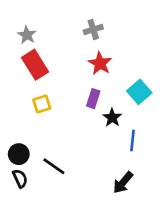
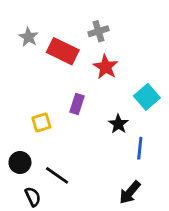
red rectangle: (35, 65) -> (63, 51), moved, turned -32
purple rectangle: (93, 99) -> (77, 104), moved
yellow square: (42, 104) -> (41, 123), moved
black semicircle: (20, 178) -> (33, 197), moved

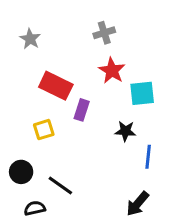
red rectangle: (63, 51) -> (56, 86), moved
cyan square: (147, 97) -> (142, 93), moved, turned 35
black star: (118, 124) -> (125, 131), turned -30
black semicircle: (33, 197) -> (35, 208), turned -78

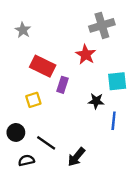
gray cross: (104, 33) -> (102, 25), moved, size x1.5
cyan square: (142, 93) -> (117, 81), moved
black arrow: (138, 204) -> (76, 157), moved

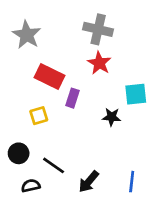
gray cross: (102, 25) -> (98, 29), moved, turned 30
gray star: (23, 30) -> (27, 35), size x1.5
blue line: (114, 121) -> (132, 182), moved

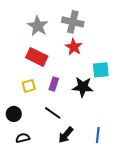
gray star: (27, 35) -> (38, 26), moved
purple rectangle: (72, 98) -> (54, 84), moved
black star: (112, 117) -> (83, 87), size x1.5
black line: (54, 165) -> (53, 113), moved

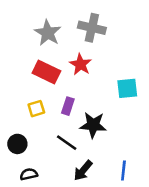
red star: (74, 47) -> (81, 64), moved
black star: (83, 87) -> (93, 125), moved

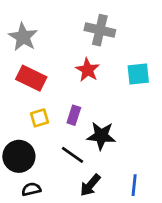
gray star: (48, 33) -> (23, 37), moved
red rectangle: (46, 72) -> (31, 78), moved
cyan square: (127, 88) -> (138, 74), moved
black circle: (17, 144) -> (19, 156), size x1.5

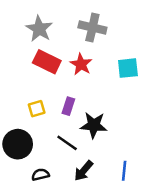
gray star: (23, 37) -> (39, 29), moved
red rectangle: (31, 78) -> (47, 62), moved
black semicircle: (31, 189) -> (40, 175), moved

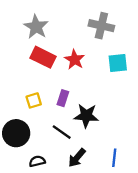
gray cross: (92, 28) -> (101, 26), moved

